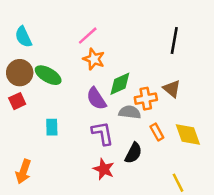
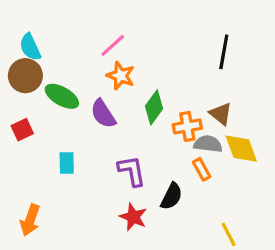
brown circle: (20, 73) -> (25, 76), moved
green diamond: (120, 84) -> (154, 107), turned -30
purple semicircle: (96, 99) -> (103, 114), moved
gray semicircle: (130, 112) -> (208, 144), moved
yellow diamond: (188, 134) -> (241, 149), moved

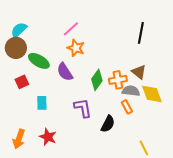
cyan semicircle: (30, 47) -> (19, 30), turned 72
green diamond: (154, 107) -> (97, 80), moved
red square: (22, 130) -> (22, 82), moved
red star: (133, 217) -> (48, 137), moved

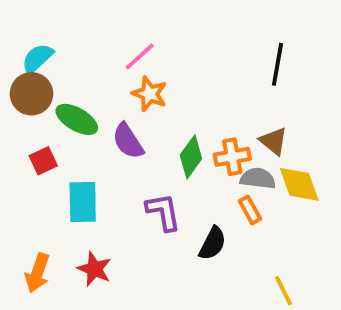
cyan rectangle: (42, 103) -> (83, 202), size x1.5

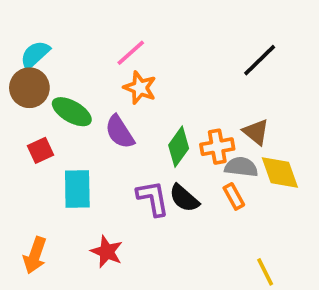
black line: (278, 64) -> (260, 60), turned 36
black semicircle: (213, 243) -> (184, 198), moved, turned 104
red star: (94, 269) -> (107, 252), moved

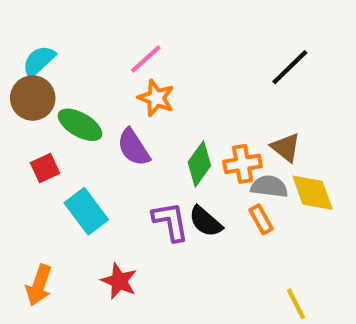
cyan rectangle: (77, 189) -> (86, 211), turned -36

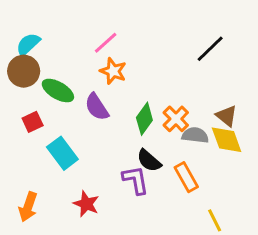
brown triangle: (286, 147) -> (227, 116), moved
orange cross: (243, 164) -> (176, 119), turned -35
orange rectangle: (261, 219) -> (186, 177), moved, size x1.4
purple L-shape: (171, 221) -> (136, 180), moved

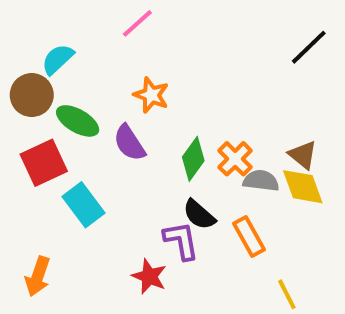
pink line: (106, 43) -> (137, 23), moved
cyan semicircle: (28, 44) -> (58, 59), moved
black line: (210, 49) -> (309, 47), moved
red square: (33, 122) -> (44, 163), size x1.6
red star: (86, 204) -> (149, 276), moved

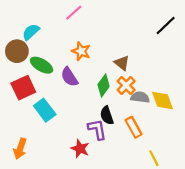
brown triangle: (303, 155) -> (122, 63), moved
black semicircle: (199, 215) -> (107, 115), turned 30

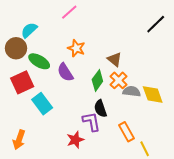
orange rectangle: (134, 127) -> (127, 132), moved
red star: (80, 149) -> (75, 140), turned 30

